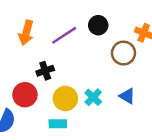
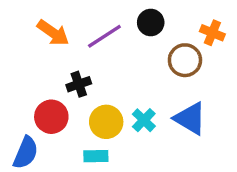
orange arrow: (26, 33) -> (53, 33), turned -70
blue triangle: (127, 96) -> (190, 118), size x1.5

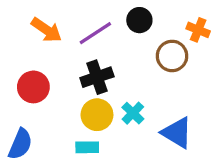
black cross: (79, 84) -> (97, 77), moved, size x1.4
red circle: (51, 117) -> (33, 87), moved
blue triangle: (190, 118) -> (177, 133), moved

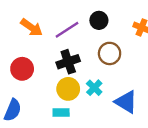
brown circle: (172, 56) -> (110, 53), moved

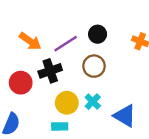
brown circle: (110, 53) -> (94, 66), moved
black cross: (68, 62) -> (50, 71), moved

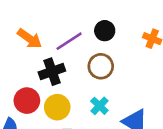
red circle: (21, 83) -> (27, 101), moved
yellow circle: (67, 103) -> (57, 107), moved

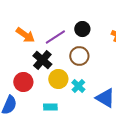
black cross: (52, 72) -> (42, 60), turned -30
yellow circle: (57, 107) -> (58, 79), moved

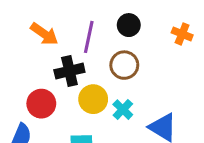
purple line: (55, 37) -> (89, 37), turned -45
black cross: (42, 60) -> (69, 71), turned 36

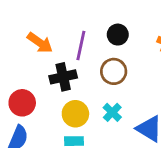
yellow circle: (93, 99) -> (75, 114), moved
red circle: (41, 104) -> (22, 103), moved

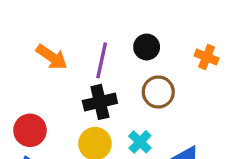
brown circle: (114, 71) -> (158, 92), moved
black cross: (63, 77) -> (100, 102), moved

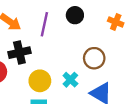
brown circle: (158, 92) -> (94, 58), moved
black cross: (100, 102) -> (19, 53), moved

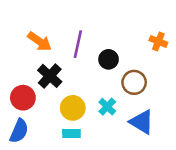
black circle: (75, 15) -> (109, 59), moved
black cross: (19, 53) -> (50, 76), turned -35

